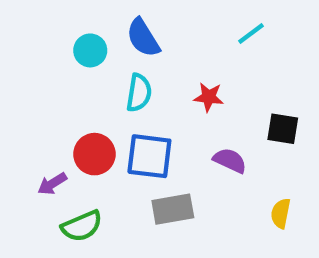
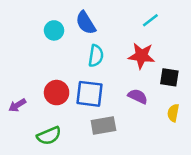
cyan semicircle: (139, 93) -> (96, 56), moved
red star: (209, 97) -> (141, 56), moved, size x1.5
purple arrow: (52, 184) -> (17, 105), moved
yellow semicircle: (281, 213) -> (173, 113), moved

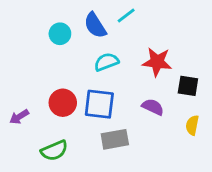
cyan line: (150, 20) -> (126, 15), moved
cyan semicircle: (96, 56) -> (106, 62), turned -120

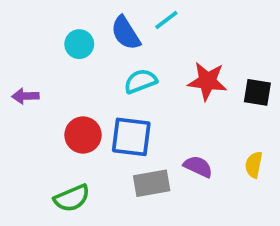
black square: (188, 86) -> (257, 92), moved
purple semicircle: (153, 107) -> (198, 167), moved
purple arrow: (19, 117) -> (25, 96), moved, turned 30

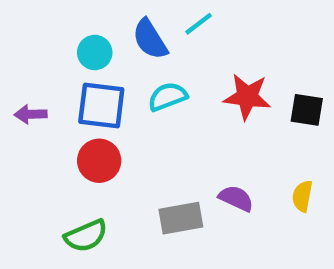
blue square: (131, 137) -> (101, 105), moved

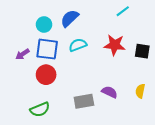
cyan line: (199, 24) -> (123, 11), moved
blue semicircle: (150, 39) -> (70, 18), turned 78
purple arrow: (31, 114) -> (23, 54), moved, turned -32

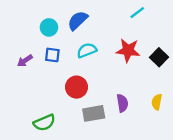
blue square: (47, 49) -> (52, 55), size x0.6
black square: (142, 51) -> (159, 57), turned 35
red circle: (46, 75) -> (76, 87), moved
purple semicircle: (110, 92) -> (122, 103), turned 56

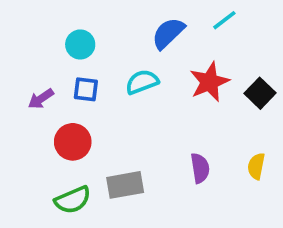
blue semicircle: (78, 21) -> (168, 33), moved
red star: (128, 50) -> (209, 82), turned -30
red circle: (76, 87) -> (73, 142), moved
gray rectangle: (94, 113) -> (125, 185), moved

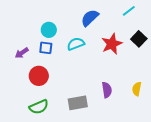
cyan line: (224, 20) -> (129, 11), moved
cyan circle: (80, 44) -> (49, 30), moved
black square: (260, 93) -> (139, 39), moved
gray rectangle: (125, 185) -> (78, 103), moved

